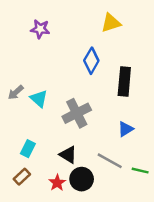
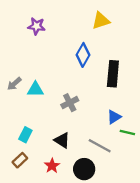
cyan triangle: (39, 99) -> (35, 89), turned -42
gray cross: (77, 113) -> (70, 103), size x0.7
green line: (140, 171) -> (127, 132), moved
black circle: (82, 179) -> (84, 169), moved

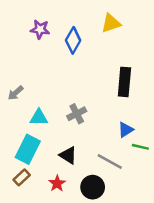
blue diamond: (83, 55) -> (73, 40), moved
cyan triangle: (35, 89) -> (39, 117), moved
cyan rectangle: (25, 135) -> (28, 149), size x1.6

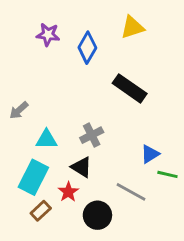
black rectangle: (124, 82) -> (130, 88), moved, turned -60
black triangle: (68, 155) -> (81, 167), moved
brown rectangle: (22, 177) -> (41, 211), moved
red star: (57, 183) -> (68, 192), moved
black circle: (93, 187) -> (97, 215), moved

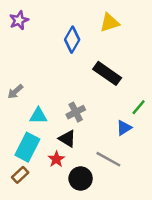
purple star: (48, 35) -> (19, 20), moved, turned -30
green line: (167, 174) -> (139, 107), moved, turned -63
brown rectangle: (41, 211) -> (20, 175), moved

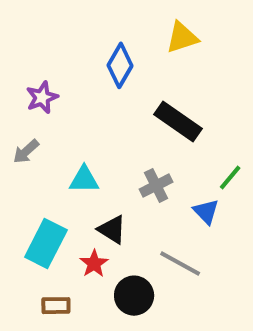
purple star: (19, 20) -> (42, 97), moved
gray cross: (76, 112) -> (156, 186), moved
cyan triangle: (38, 116) -> (84, 180), moved
blue triangle: (124, 128) -> (206, 212), turned -42
brown rectangle: (20, 175) -> (56, 306), moved, turned 42

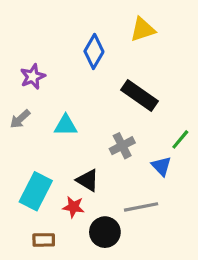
cyan triangle: (84, 180) -> (66, 125), moved
red star: (94, 264) -> (73, 207), turned -30
gray line: (180, 264) -> (141, 207), turned -40

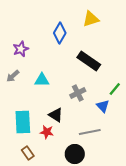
cyan rectangle: (36, 191) -> (23, 122), turned -30
black circle: (105, 232) -> (75, 154), moved
brown rectangle: (44, 240) -> (28, 153), turned 56

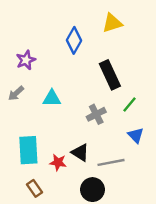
black rectangle: (89, 61) -> (110, 75), turned 30
green line: (115, 89) -> (130, 104), moved
blue triangle: (103, 106) -> (136, 135), moved
black triangle: (56, 115) -> (80, 153), moved

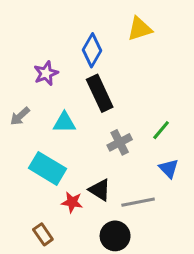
purple star: (26, 60) -> (46, 73), moved
black rectangle: (110, 75) -> (100, 93), moved
cyan rectangle: (28, 150) -> (48, 168), moved, turned -56

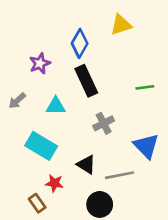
green line: (161, 130) -> (145, 87), moved, turned 42
blue triangle: (169, 168) -> (146, 146), size x1.5
red star: (72, 202) -> (54, 183), moved

